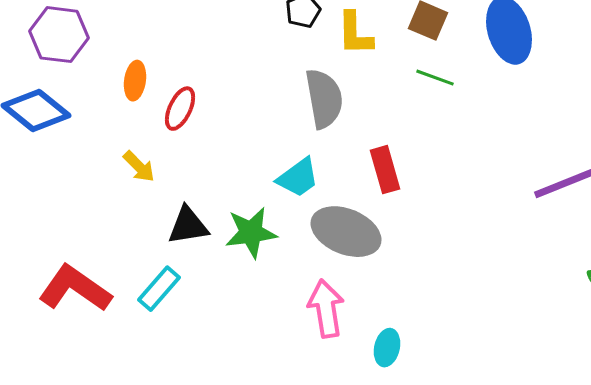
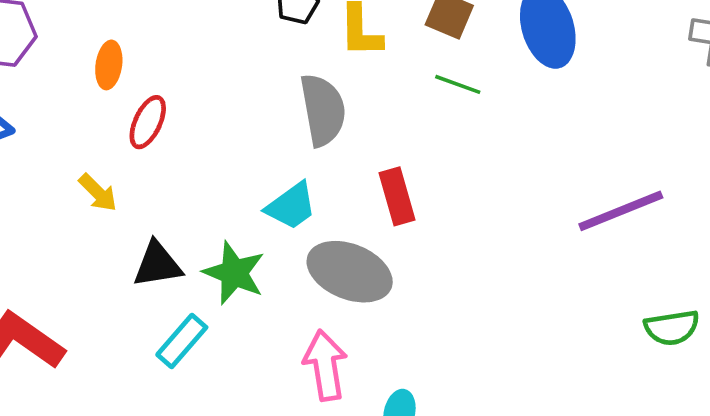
orange ellipse: (135, 81) -> (109, 65), moved
green star: (251, 233) -> (234, 273), turned 30
cyan rectangle: (159, 289) -> (182, 341), moved

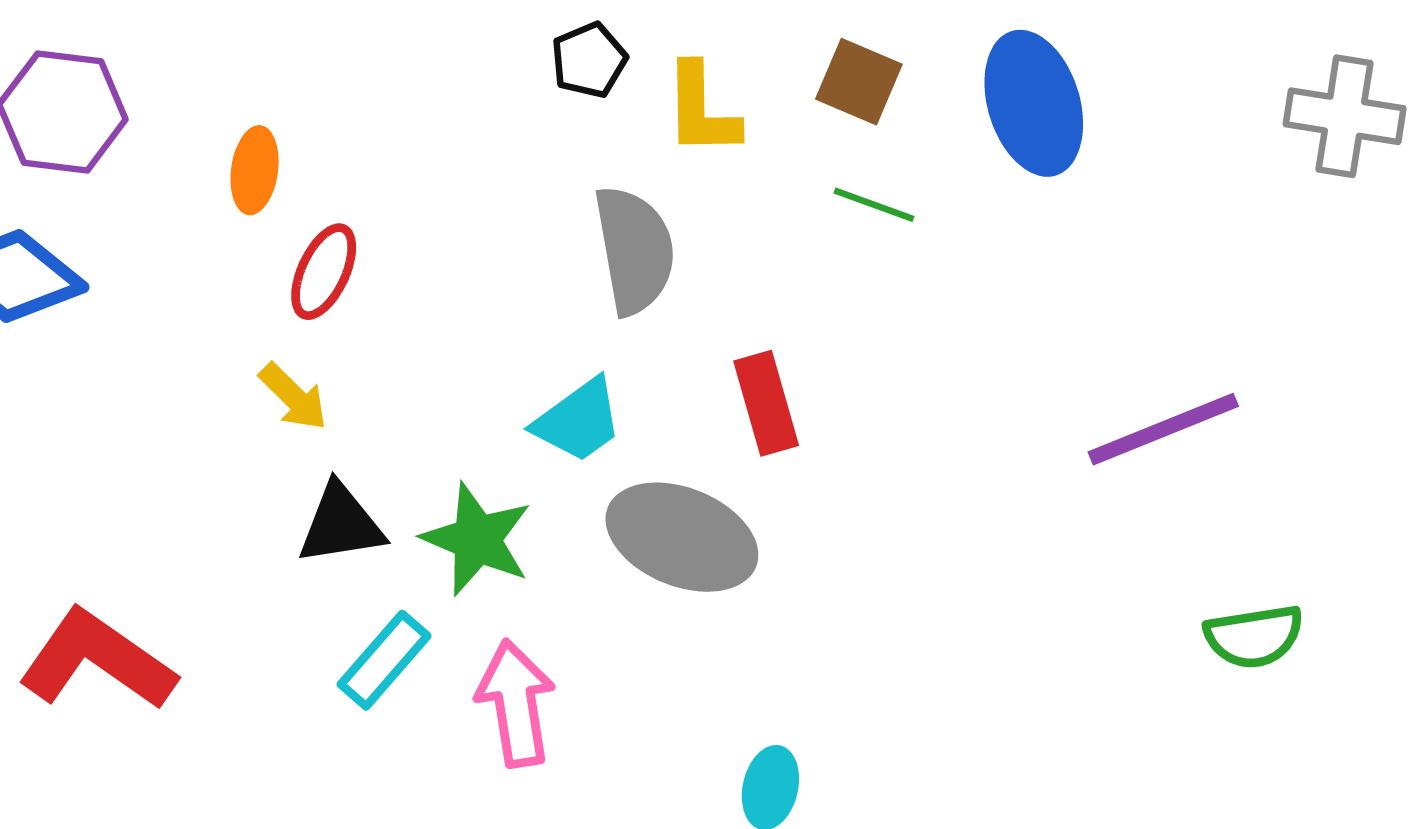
yellow arrow: (98, 193) -> (293, 397), moved
pink arrow: (325, 365) -> (516, 703), moved

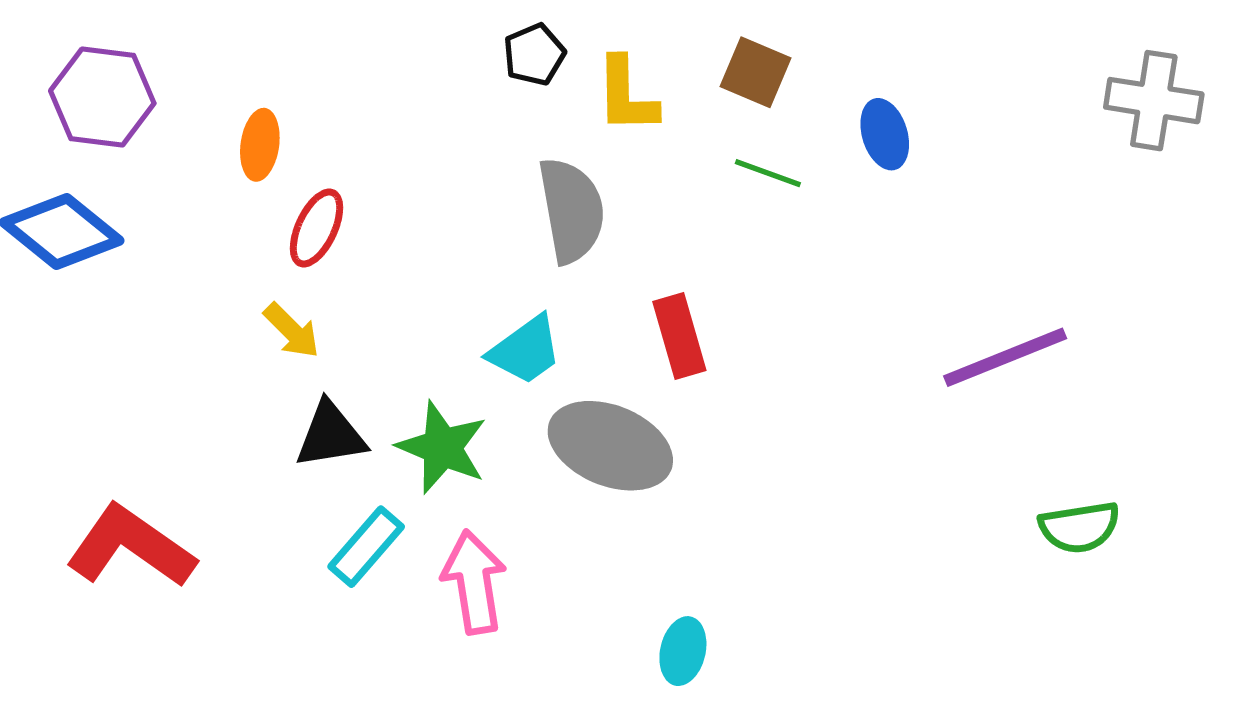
blue ellipse: (1034, 103) -> (885, 134), moved, size x0.6

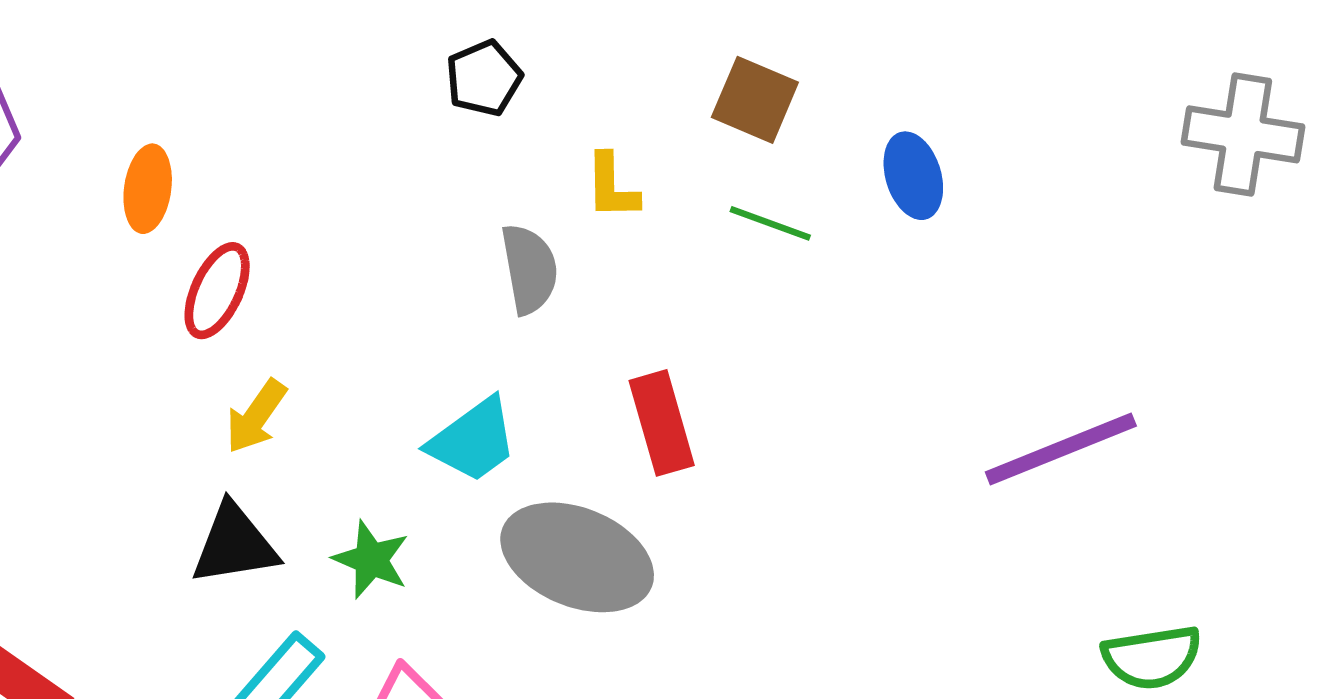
yellow L-shape: (626, 95) -> (612, 187), moved, size x0.7
gray semicircle: (571, 210) -> (529, 269), size x0.7
yellow arrow: (292, 331) -> (256, 416), moved, turned 80
green star: (442, 448) -> (371, 560), size x0.7

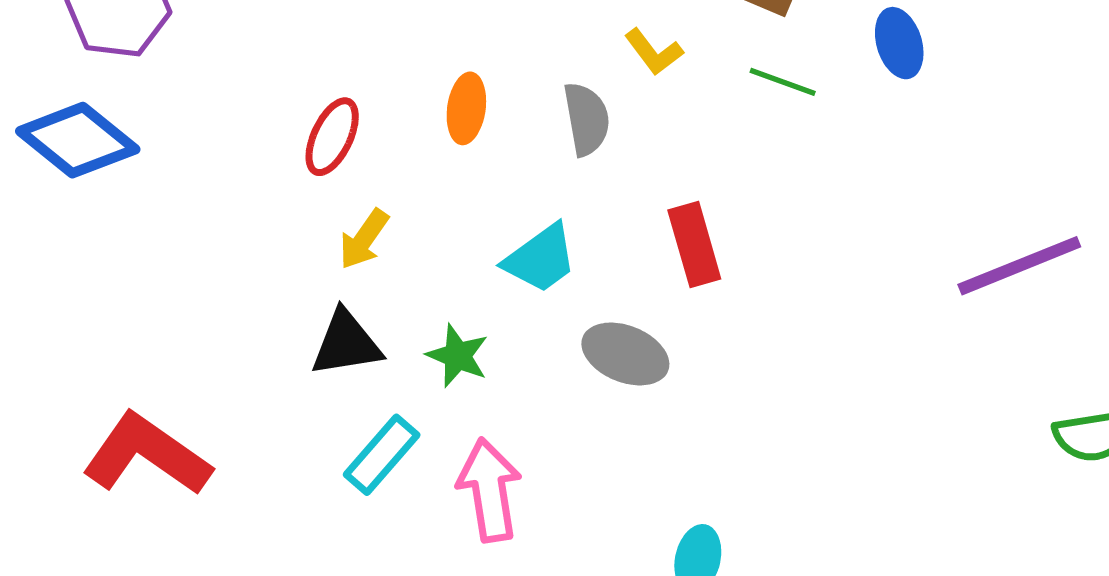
yellow L-shape: (612, 187) -> (654, 52), turned -36
orange ellipse: (148, 189) -> (466, 108), moved
gray ellipse: (577, 557) -> (625, 354), size x0.7

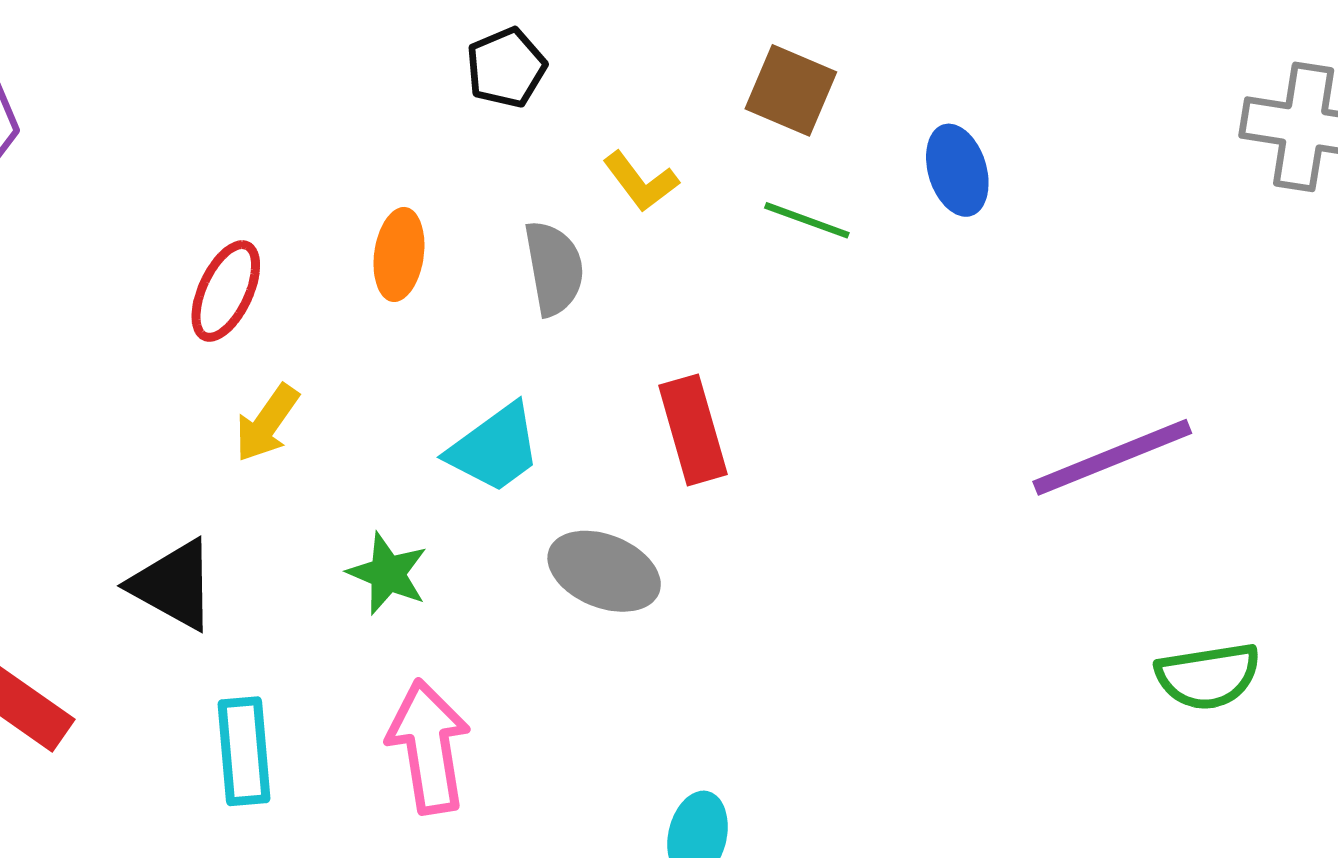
black triangle: (346, 343) -> (173, 585), moved, turned 38
cyan rectangle: (382, 455) -> (244, 751), moved, turned -46

